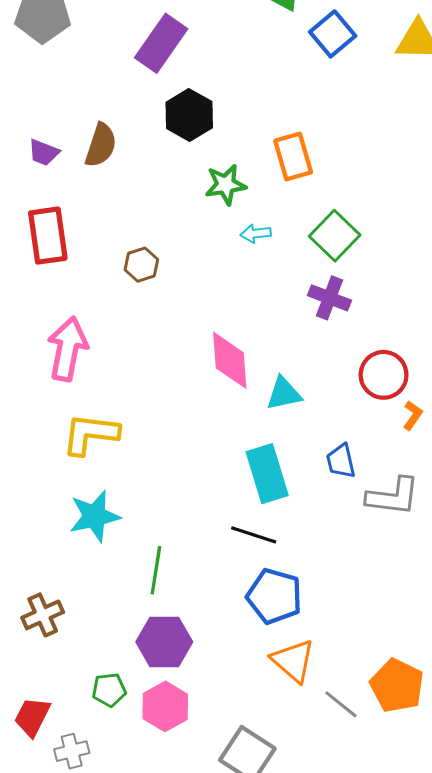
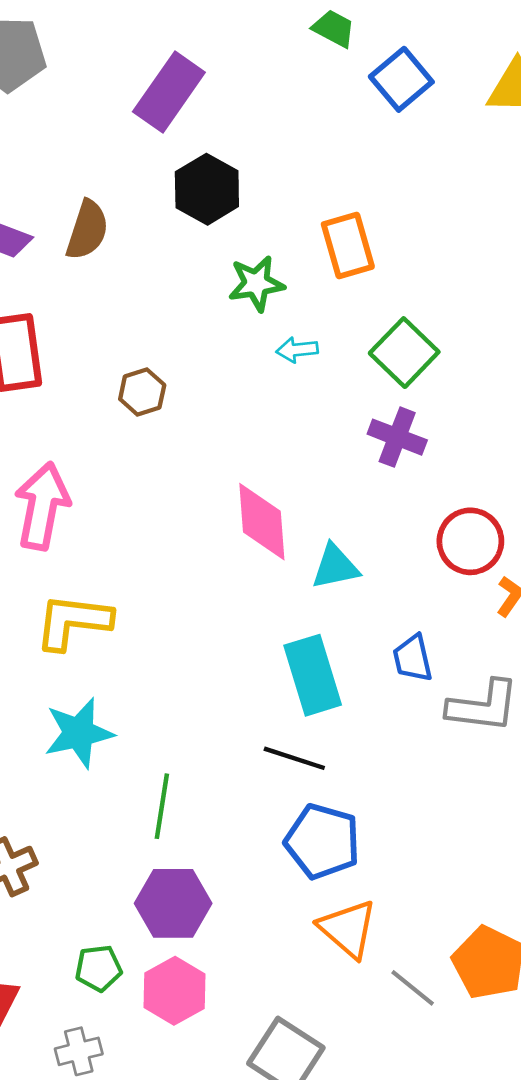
gray cross: (72, 751) -> (79, 1051), moved

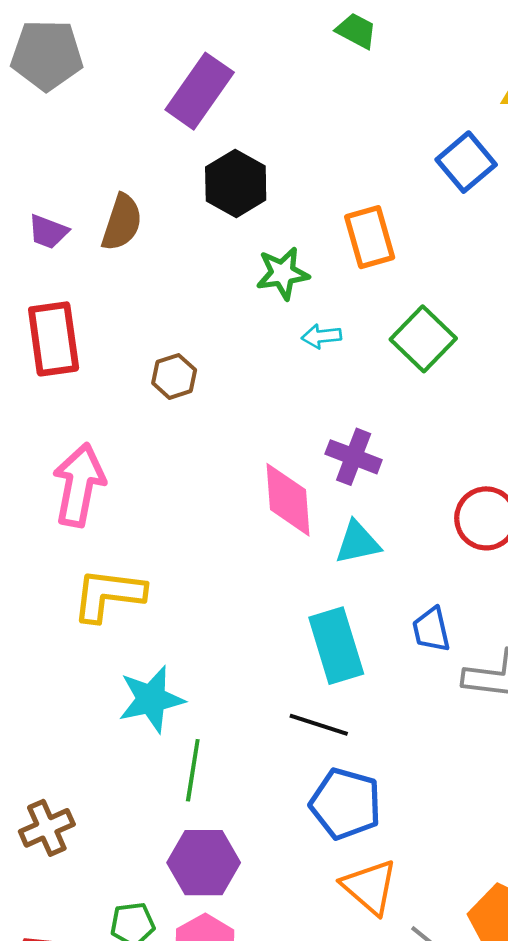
blue square: (401, 79) -> (466, 162), moved
purple cross: (397, 437) -> (354, 457), moved
cyan star: (79, 733) -> (151, 699), moved

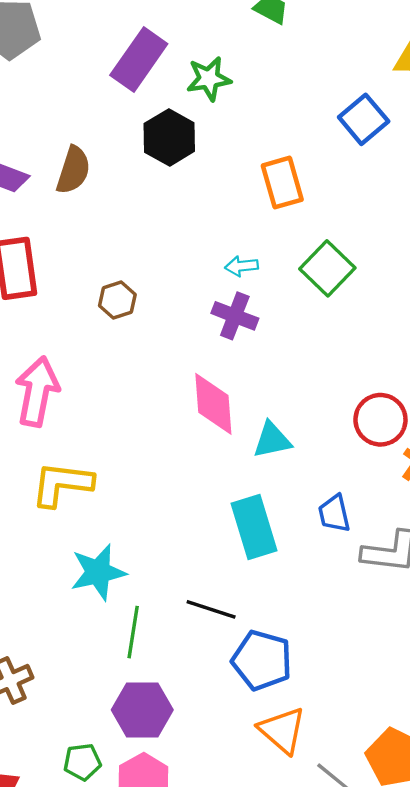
green star: (283, 273) -> (209, 79), moved
purple cross: (354, 457) -> (235, 316), moved
black line: (319, 725) -> (211, 609), moved

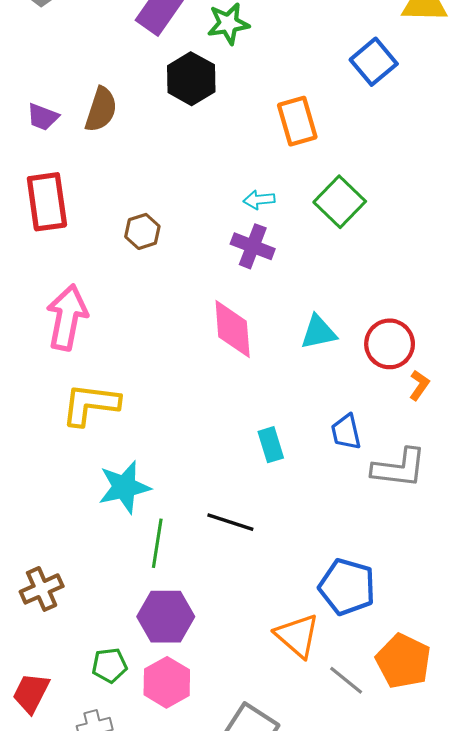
cyan triangle: (272, 440) -> (318, 332), moved
cyan rectangle: (254, 527) -> (271, 445), size x0.6
blue pentagon: (262, 660) -> (347, 587), moved

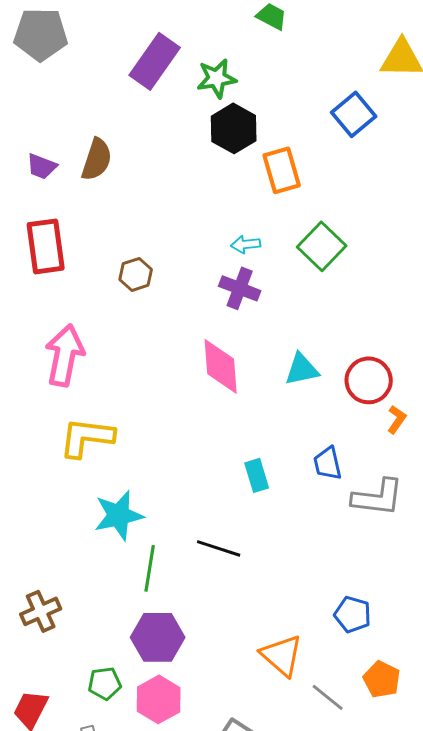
black hexagon: (191, 79) -> (234, 128), moved
blue pentagon: (347, 587) -> (353, 614), moved, size x0.7
orange pentagon: (403, 661) -> (382, 679), size x0.7

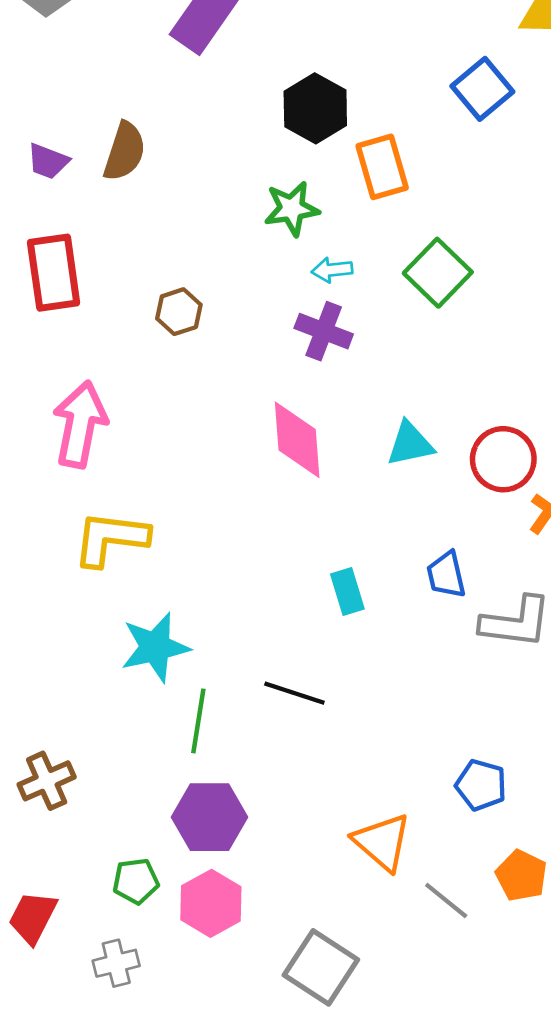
green star: (217, 78) -> (292, 209), moved

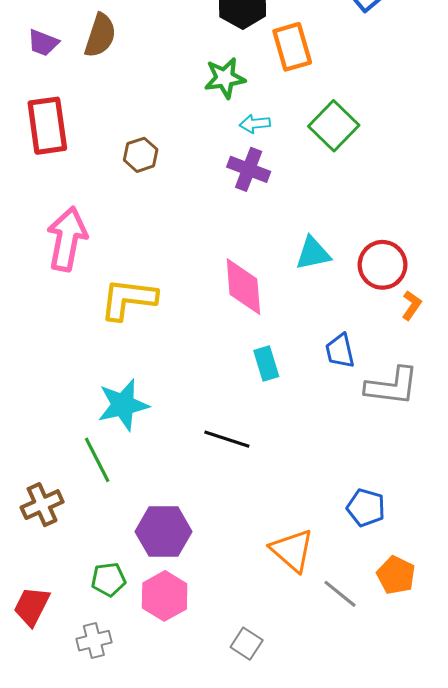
pink diamond: (297, 440) -> (243, 287), moved
yellow L-shape: (111, 539) -> (128, 299), moved
green line: (198, 721) -> (97, 460), moved, turned -36
gray square: (321, 967) -> (247, 644), size x0.6

